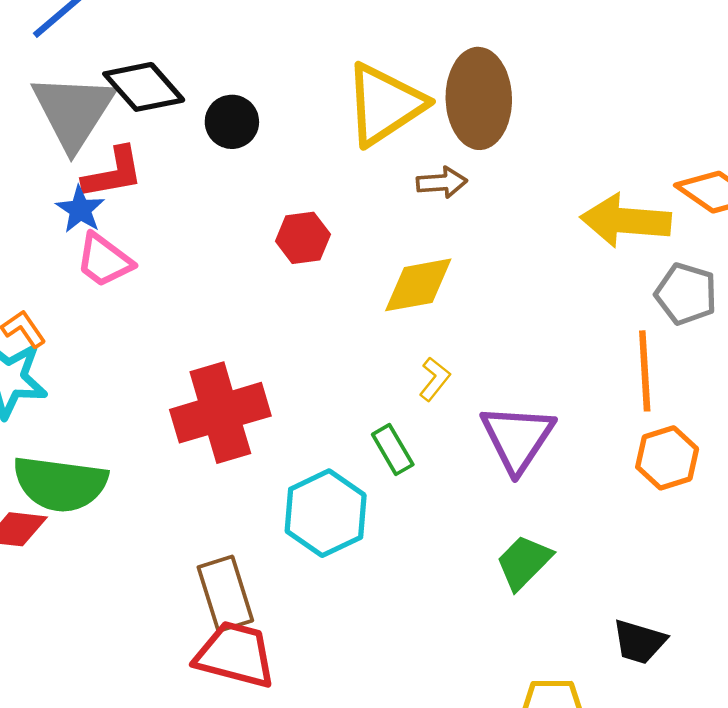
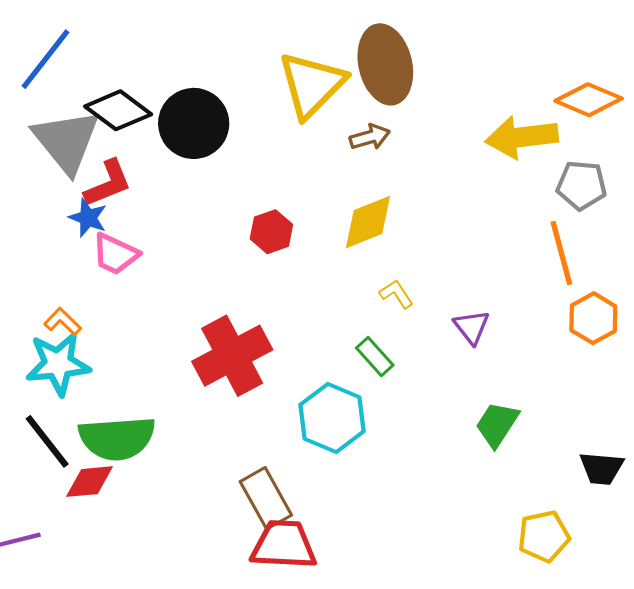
black circle: (232, 122) -> (194, 123), size x1.6
red hexagon: (303, 238) -> (271, 232), moved
yellow L-shape: (435, 379) -> (396, 294), turned -60
purple triangle: (517, 438) -> (472, 327), size x0.6

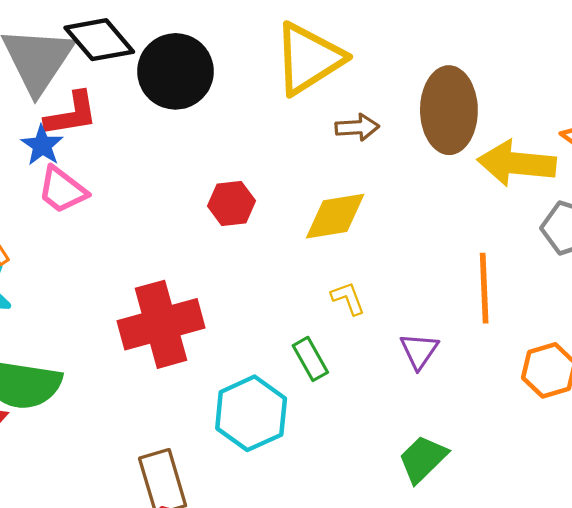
brown ellipse: (385, 64) -> (449, 110), moved
orange line: (561, 253) -> (484, 288), moved

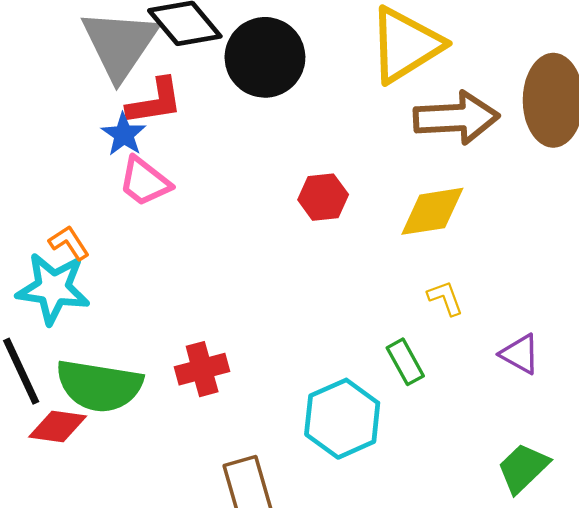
brown arrow: (357, 127) -> (456, 118), size x1.8
red cross: (161, 324) -> (202, 369), moved, size x0.6
purple triangle: (419, 351) -> (520, 354), turned -36

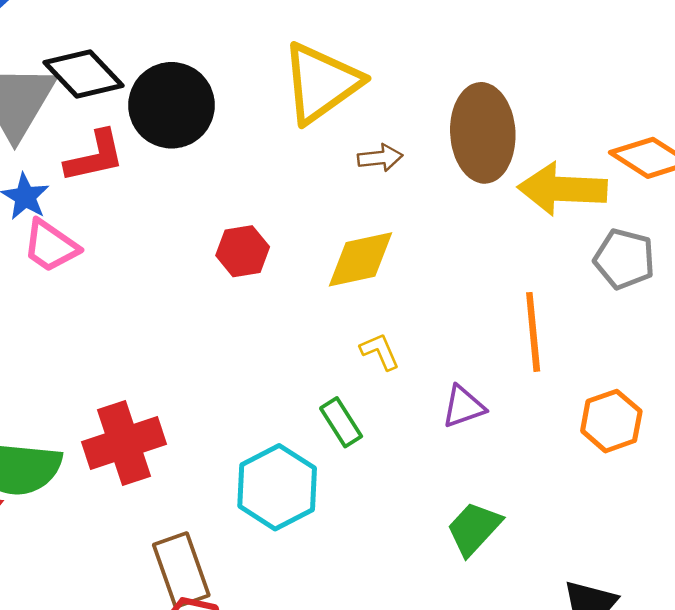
red L-shape: (155, 102) -> (95, 156), moved
brown arrow: (456, 118) -> (380, 158), size x0.5
purple triangle: (520, 354) -> (463, 407), turned -45
red cross: (202, 369) -> (124, 443), size x1.4

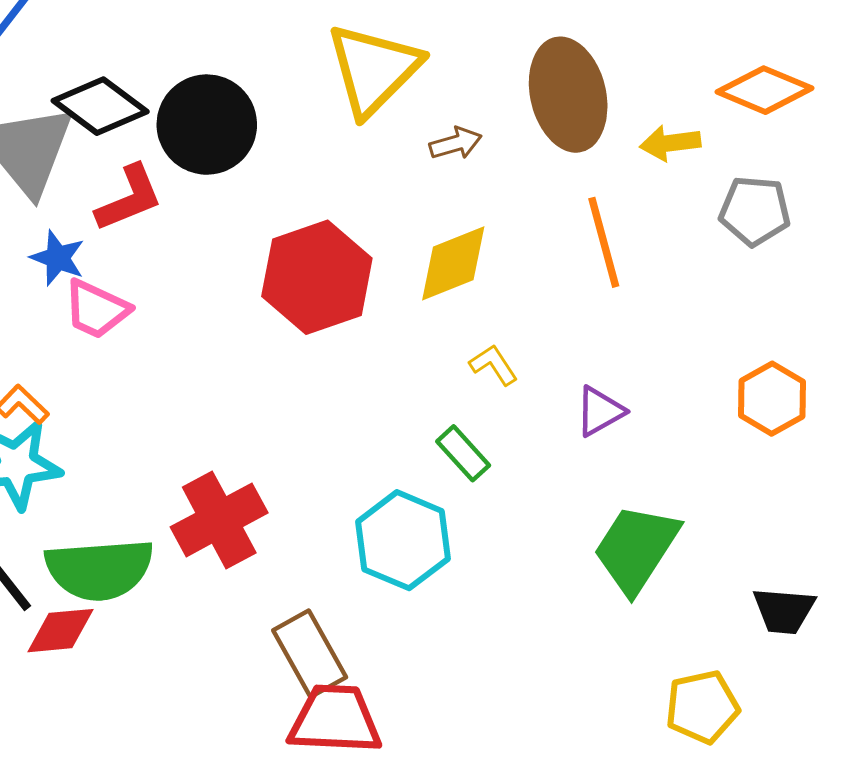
yellow arrow: (562, 189) -> (670, 143), size x0.6
red hexagon: (243, 251) -> (317, 277), size x1.8
orange line: (533, 332) -> (604, 242), moved
green trapezoid: (474, 529) -> (636, 549), size x1.4

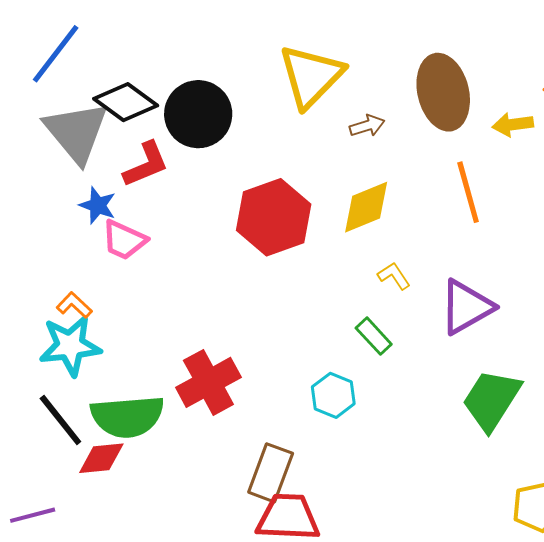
purple triangle: (600, 411) -> (466, 307), size x1.6
cyan hexagon: (403, 540) -> (333, 395), size x0.7
brown rectangle: (310, 654) -> (271, 473), turned 50

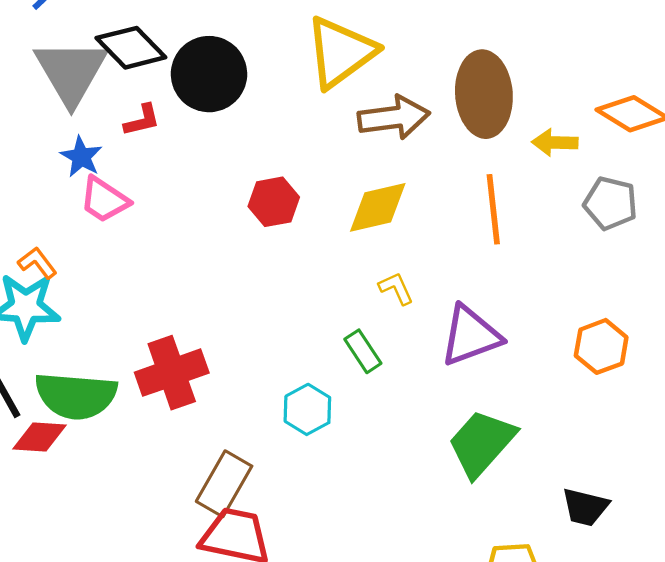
brown arrow: (367, 126) -> (394, 117), size x1.8
red L-shape: (146, 165) -> (142, 120), size x0.7
red hexagon: (274, 217) -> (274, 202), size x0.6

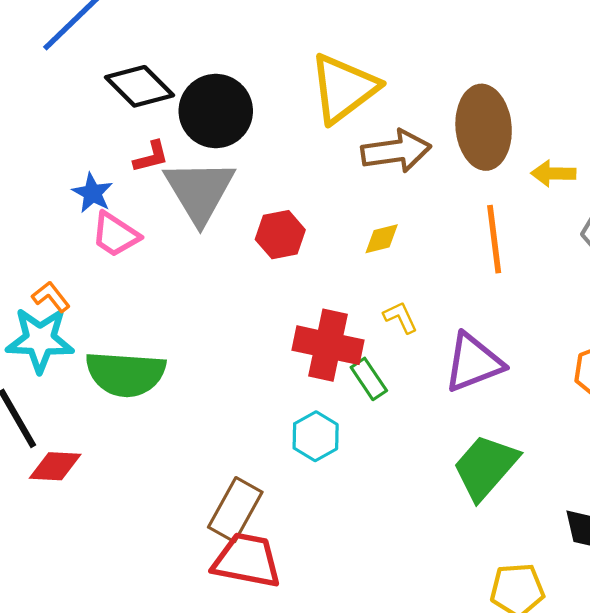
gray triangle: (71, 72) -> (200, 191), moved
yellow diamond: (378, 207) -> (382, 239), size x0.6
red cross: (172, 373) -> (328, 345), moved, turned 32
green semicircle: (76, 396) -> (126, 374), moved

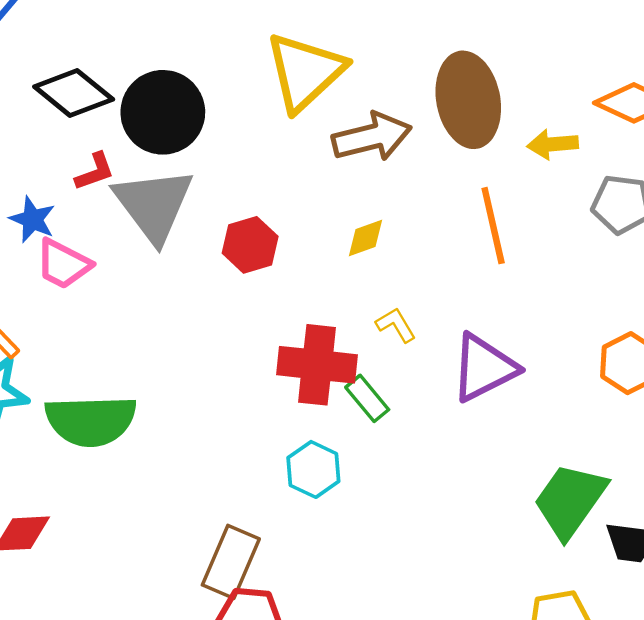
green trapezoid: (485, 467) -> (570, 500), moved

